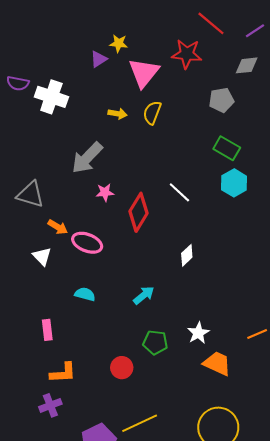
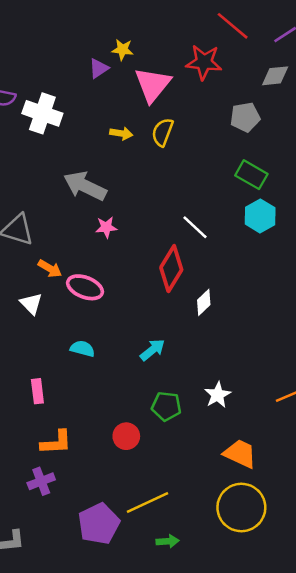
gray arrow: (87, 158) -> (85, 186), turned 72
red diamond: (139, 212) -> (171, 269), moved
orange trapezoid: (217, 363) -> (240, 454), moved

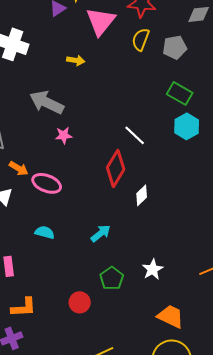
yellow semicircle: (163, 132) -> (141, 39), moved
green pentagon: (166, 406) -> (112, 278), turned 30

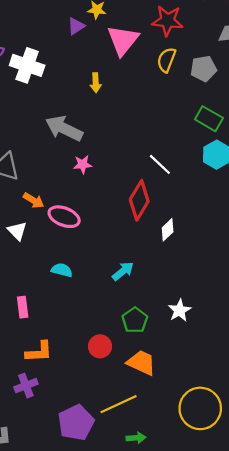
yellow arrow: (76, 60) -> (96, 83), turned 78
orange trapezoid: (171, 316) -> (141, 363), moved

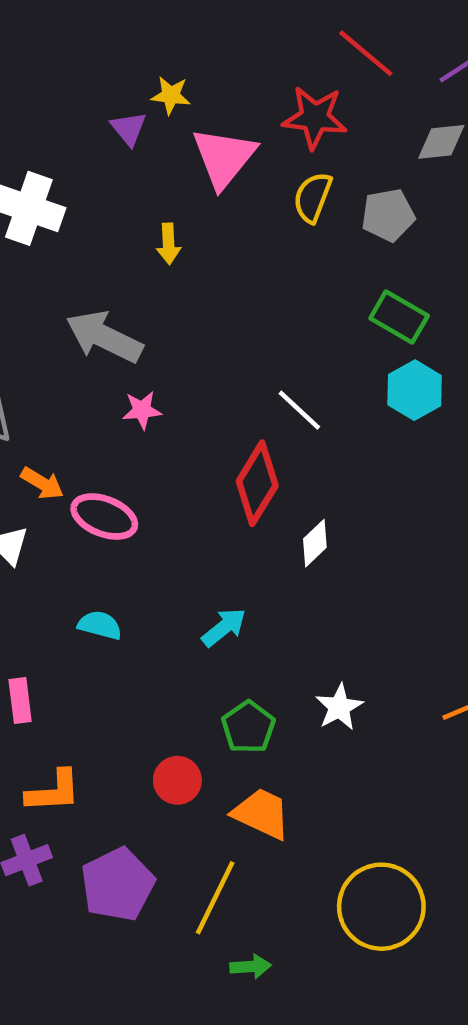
purple triangle: (76, 26) -> (129, 129), turned -36
yellow line: (119, 404) -> (215, 898), turned -39
purple pentagon: (76, 423) -> (118, 885), moved

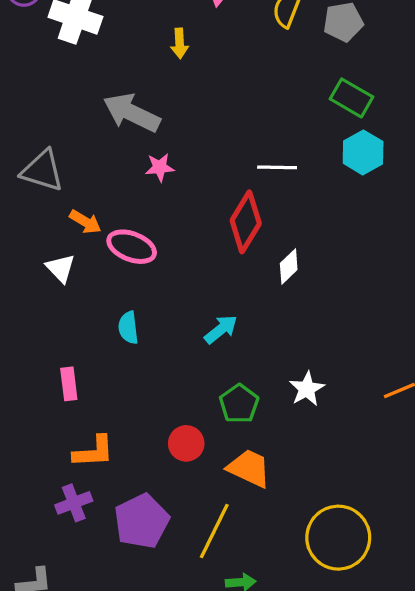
white line: (299, 410) -> (277, 167), turned -42
cyan semicircle: (100, 625) -> (128, 328), turned -112

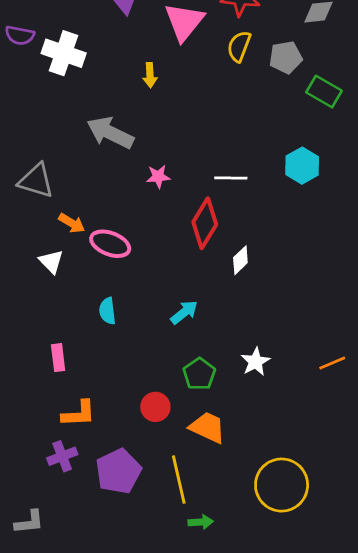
green rectangle: (351, 98) -> (324, 92), moved
pink star: (160, 167) -> (158, 177), moved
yellow line: (214, 531) -> (179, 480), turned -39

